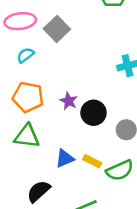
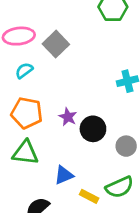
yellow rectangle: (92, 161) -> (89, 196), moved

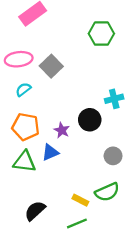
black circle: (93, 129) -> (90, 120), moved
blue triangle: (64, 175) -> (50, 152), moved

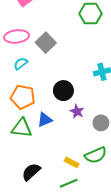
black circle: (90, 120) -> (63, 91), moved
purple star: (62, 130) -> (77, 111), moved

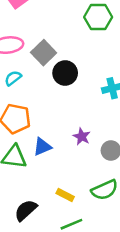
black circle: (63, 91) -> (65, 73), moved
yellow rectangle: (72, 162) -> (65, 195), moved

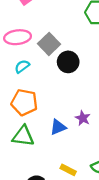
blue triangle: (42, 147) -> (58, 127), moved

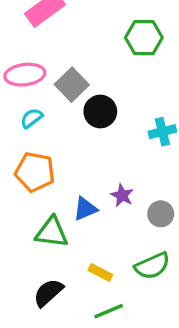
green triangle: (23, 136) -> (52, 232), moved

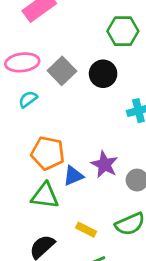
black circle: (100, 111) -> (103, 74), moved
orange pentagon: (35, 172) -> (48, 153), moved
purple star: (122, 195) -> (104, 164), size x1.4

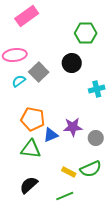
gray square: (62, 71) -> (39, 72), moved
purple star: (104, 164) -> (73, 127), turned -30
yellow rectangle: (86, 230) -> (69, 172), moved

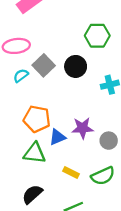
green hexagon: (86, 33) -> (97, 36), moved
black circle: (72, 63) -> (76, 66), moved
yellow rectangle: (69, 172) -> (71, 172), moved

